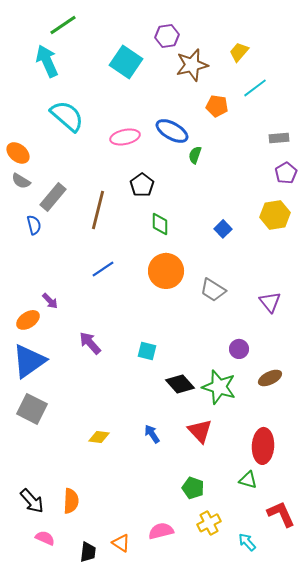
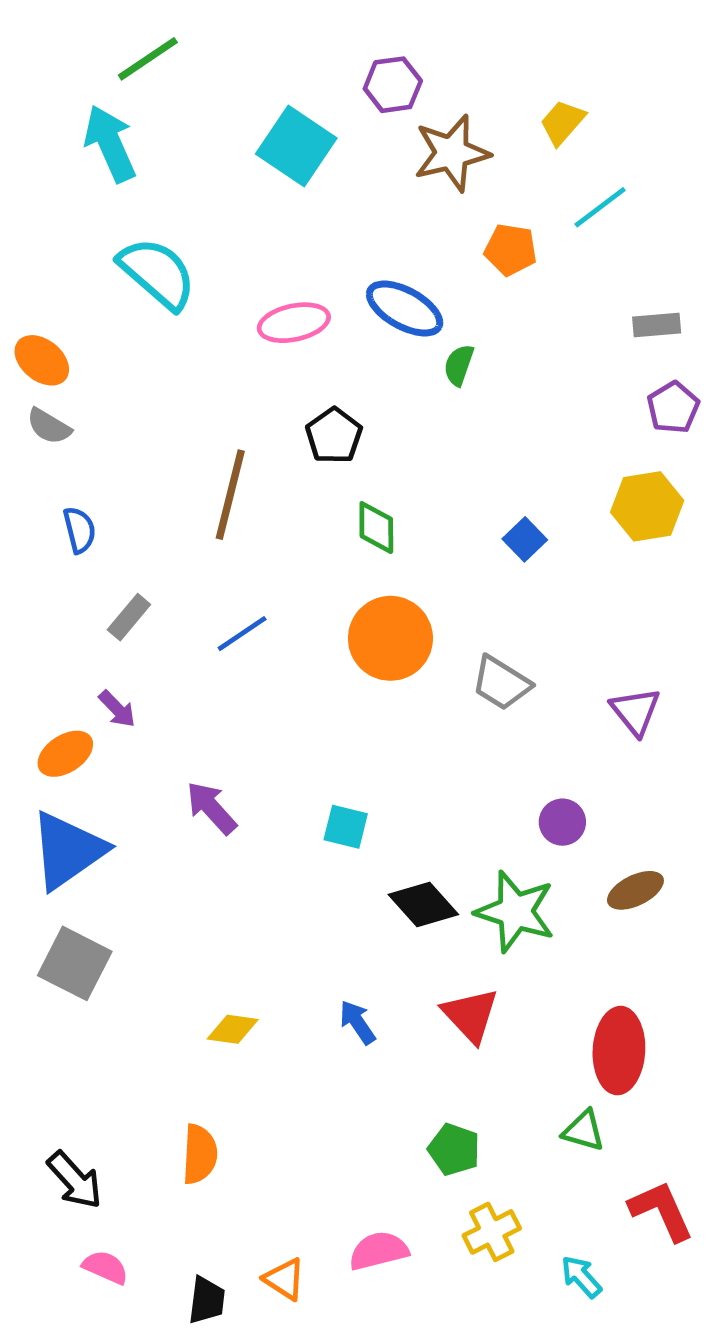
gray rectangle: (53, 197) -> (129, 617), moved, size x0.7
orange semicircle: (71, 501) -> (200, 1154), moved

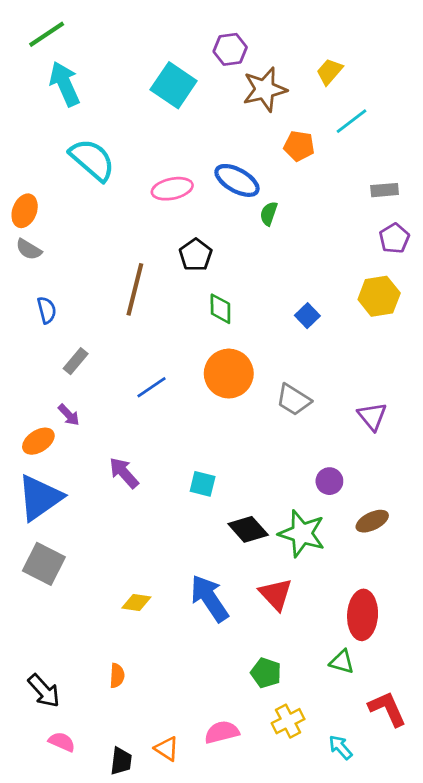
green line: (148, 59) -> (47, 34), moved
orange ellipse: (42, 360) -> (25, 211), turned 72
blue line: (242, 634) -> (152, 387), moved
blue arrow: (357, 1022) -> (209, 598), size x1.8
orange semicircle: (200, 1154) -> (117, 676), size x0.7

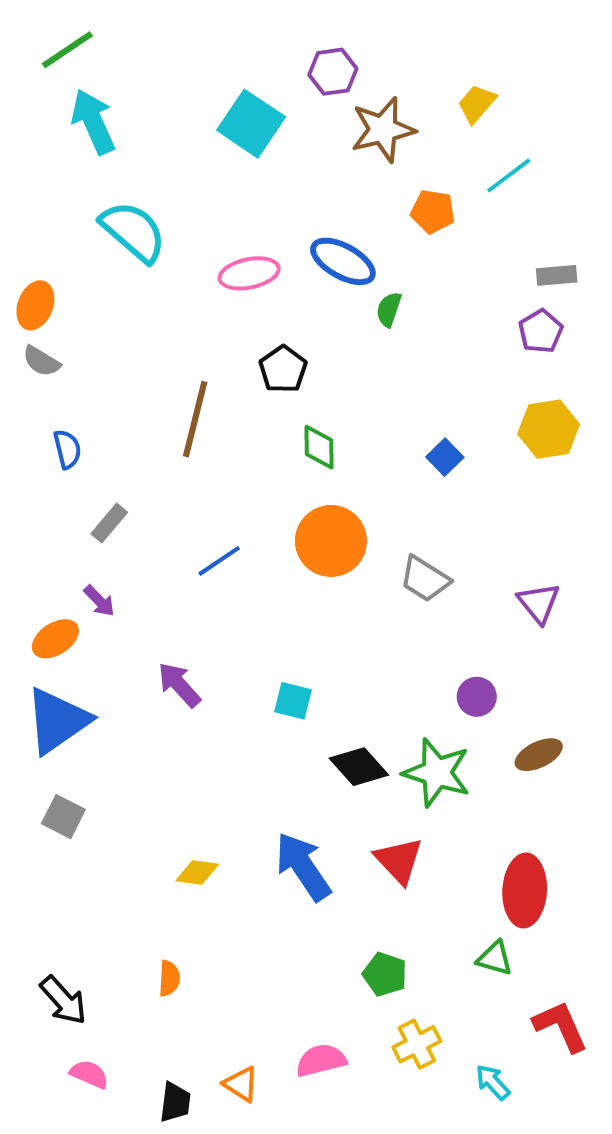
purple pentagon: (394, 238) -> (541, 331), moved
gray square: (44, 564) -> (63, 817), size x0.7

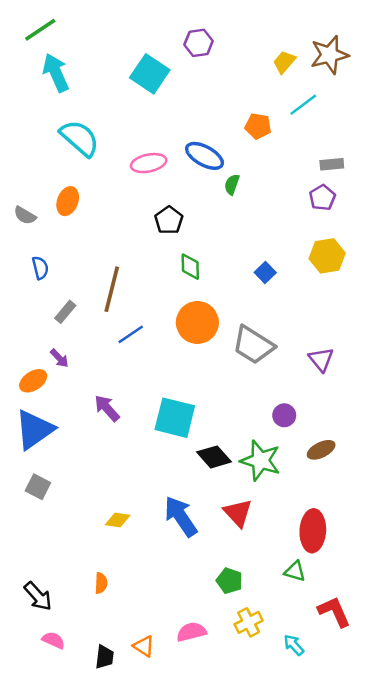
brown star: (383, 130) -> (329, 55), moved
orange ellipse: (35, 305) -> (68, 201), moved
brown line: (195, 419) -> (112, 289), moved
gray trapezoid: (425, 579) -> (253, 345), size x1.4
cyan square: (293, 701) -> (175, 418), size x1.8

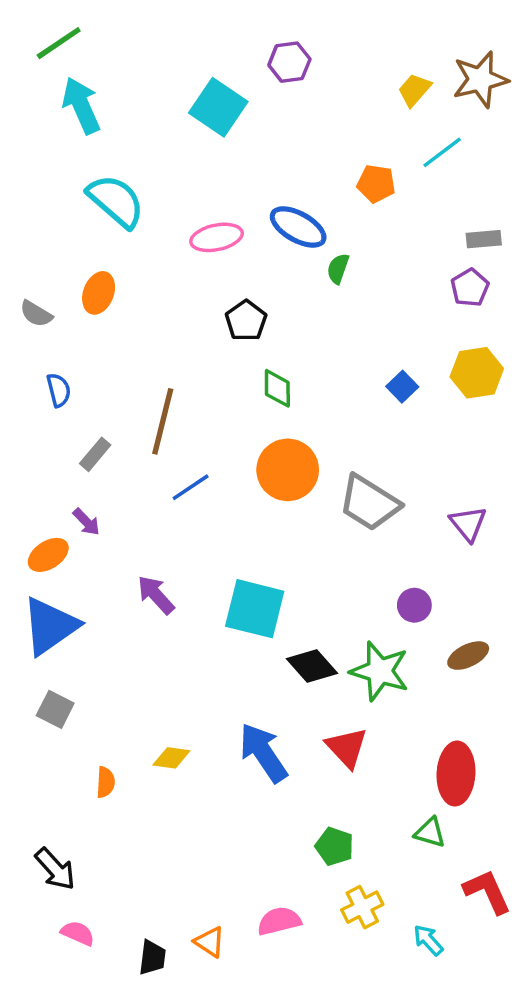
blue square: (265, 273) -> (402, 387), moved
orange semicircle: (101, 583) -> (106, 782), moved

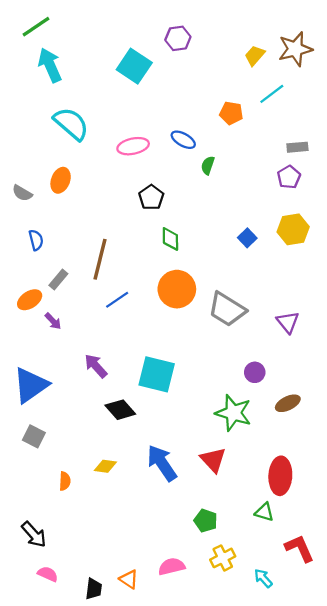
blue ellipse: (298, 227) -> (183, 140), size x0.7
orange ellipse: (48, 555) -> (30, 300), moved
black diamond: (312, 666) -> (120, 410), moved

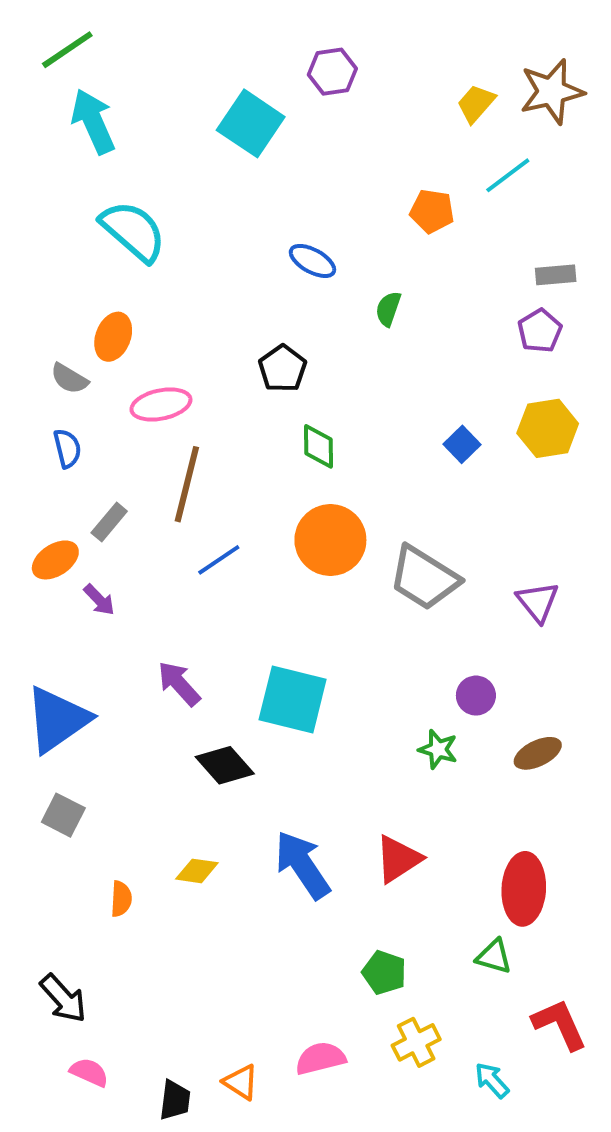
blue ellipse: (183, 140) -> (312, 261), moved
pink ellipse: (133, 146) -> (161, 404), moved
gray semicircle: (22, 193) -> (69, 379), moved
green star: (233, 413) -> (438, 749), moved, size x0.6
red triangle: (213, 460) -> (398, 859), turned 40

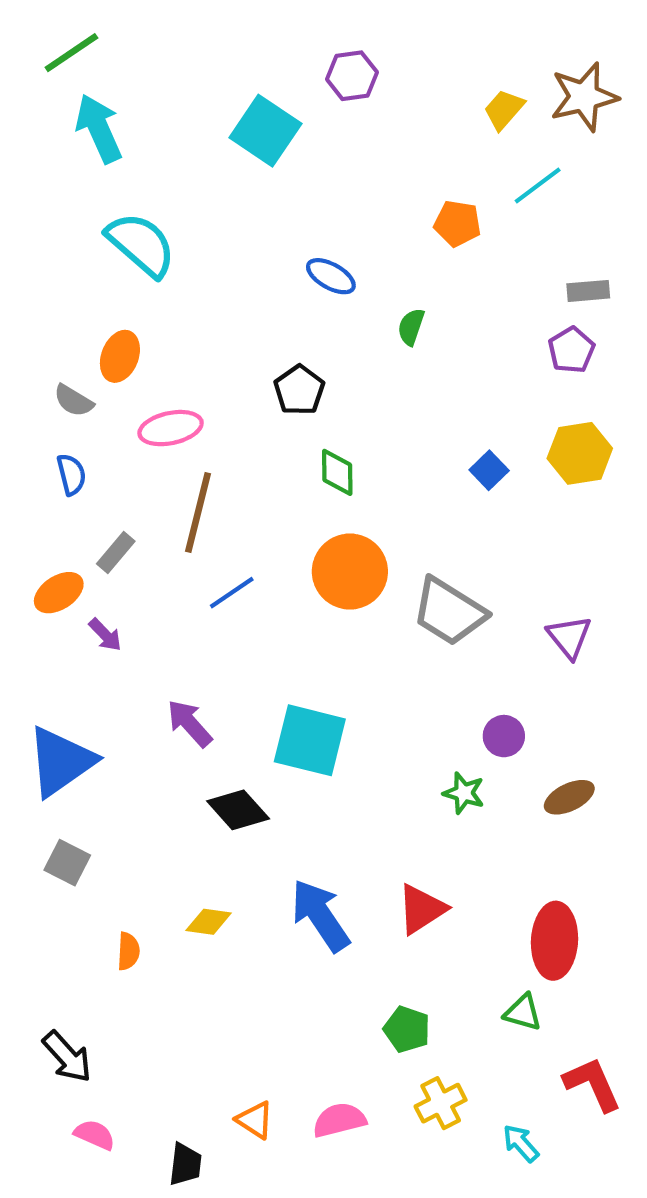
orange triangle: (241, 1082) -> (255, 1120), moved

